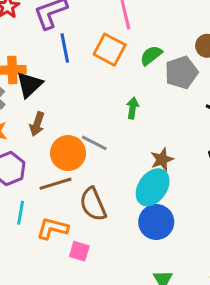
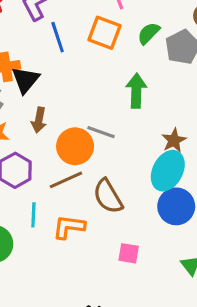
green arrow: (133, 108) -> (136, 91), size x1.5
pink square: (79, 251) -> (129, 253), moved

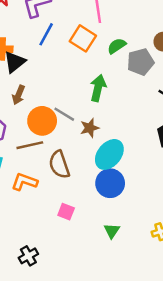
blue line: (58, 37) -> (46, 34), turned 35
brown star: (174, 140) -> (90, 128), moved

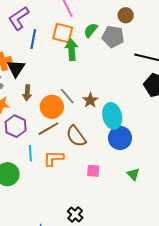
gray pentagon: (140, 62) -> (113, 37), turned -30
green arrow: (98, 88) -> (72, 50), moved
gray line: (64, 114) -> (67, 96), turned 36
cyan ellipse: (109, 154) -> (112, 116), turned -35

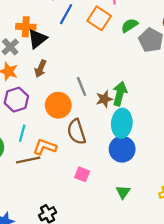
green arrow: (72, 50) -> (120, 94), moved
orange circle: (52, 107) -> (58, 105), moved
brown line: (48, 129) -> (28, 160), moved

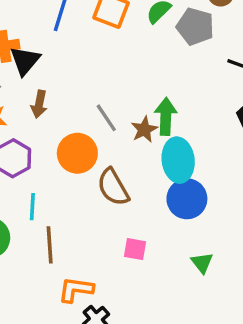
orange L-shape: (45, 147) -> (76, 290), moved
brown line: (28, 160) -> (50, 245), turned -70

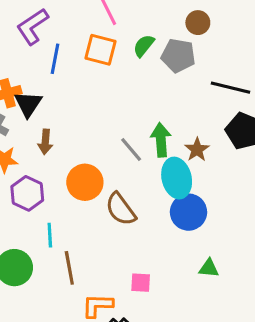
gray line: (106, 118) -> (131, 150), moved
brown star: (144, 129) -> (197, 150), moved
pink square: (135, 249) -> (141, 283), moved
green triangle: (202, 263) -> (209, 268), turned -40

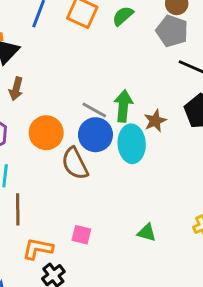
gray pentagon: (178, 56) -> (172, 31), moved
gray line: (131, 150) -> (94, 110), turned -30
blue circle: (189, 212) -> (95, 135), moved

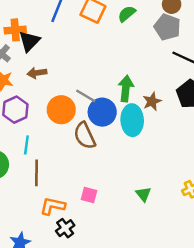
brown arrow: (16, 89) -> (37, 73), turned 66
gray line: (94, 110) -> (86, 96), moved
green triangle: (147, 232) -> (143, 194), turned 35

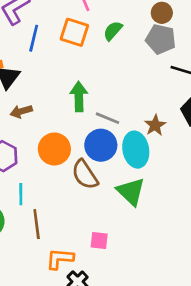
green arrow: (126, 89) -> (79, 97), moved
gray line: (86, 96) -> (107, 118), moved
green triangle: (143, 194) -> (131, 191), moved, size x1.6

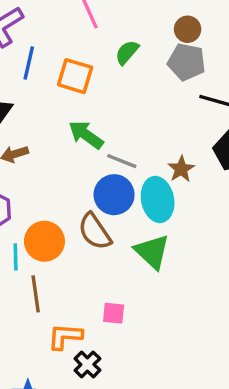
orange square: (74, 32) -> (75, 76), moved
green arrow: (79, 97) -> (86, 135), turned -52
orange circle: (54, 149) -> (44, 241), moved

